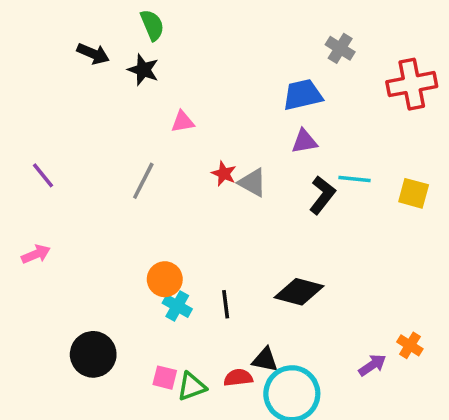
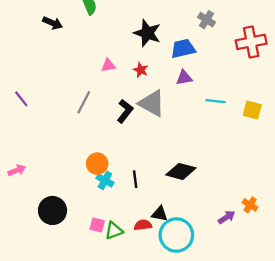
black star: (143, 70) -> (147, 33), moved, size x1.4
red star: (224, 174) -> (141, 70), moved
gray triangle: (252, 183) -> (152, 103), size x1.5
black L-shape: (322, 195) -> (125, 111), moved
pink arrow: (36, 254) -> (17, 170), moved

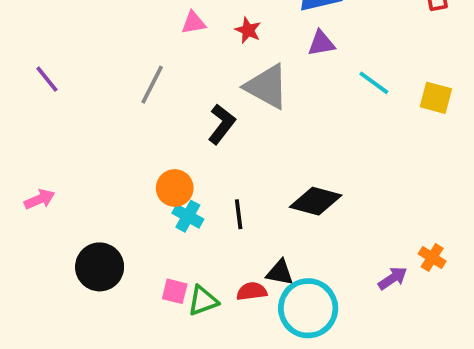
cyan line: (215, 101) -> (374, 83), turned 30
black L-shape: (125, 111) -> (222, 124), moved

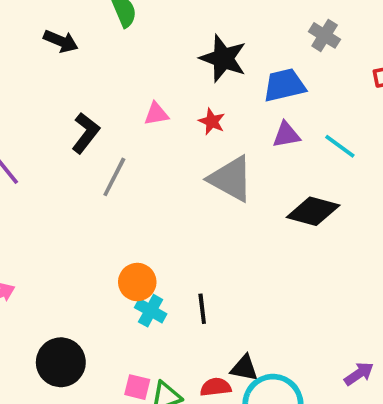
cyan line: (374, 83) -> (340, 146), moved
black L-shape: (222, 124) -> (86, 133), moved
black diamond: (316, 201) -> (313, 211), moved

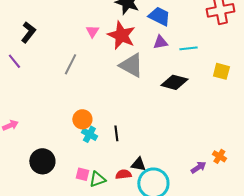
blue trapezoid: (284, 85) -> (159, 16), turned 40
pink triangle: (156, 114) -> (92, 31), turned -48
red star: (212, 121) -> (121, 35), size x2.0
black L-shape: (86, 133) -> (28, 32), moved
cyan line: (340, 146) -> (188, 48), turned -42

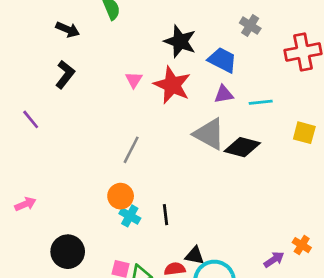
black L-shape: (28, 32) -> (65, 74), moved
gray line: (70, 64) -> (131, 150), moved
gray triangle: (131, 65) -> (209, 134), moved

